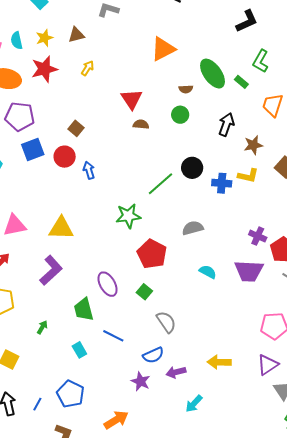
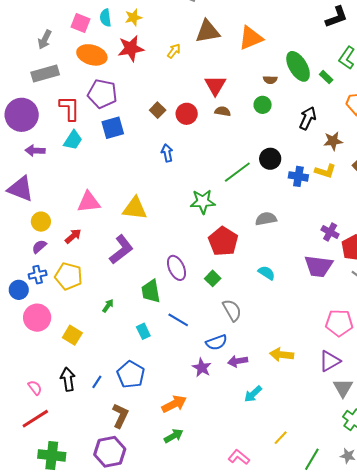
brown triangle: (76, 35) -> (208, 31), moved, size x1.5
red circle: (65, 157) -> (187, 114), moved
cyan semicircle: (208, 272) -> (267, 273), moved

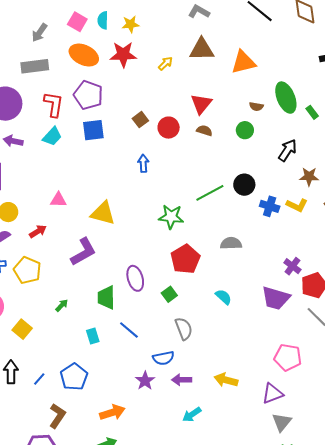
pink triangle: (89, 202) -> (58, 200), size x0.7

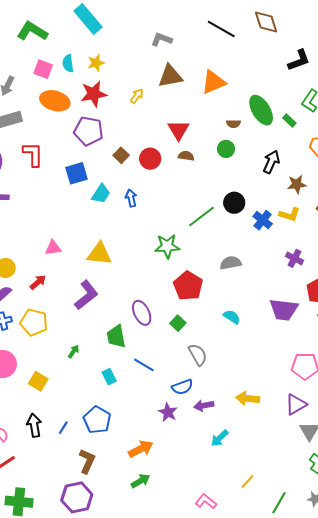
purple pentagon: (88, 95) -> (89, 131), moved
cyan trapezoid: (52, 136) -> (101, 194), moved
blue cross: (270, 206) -> (263, 220), turned 30
purple cross: (292, 266) -> (294, 258), moved

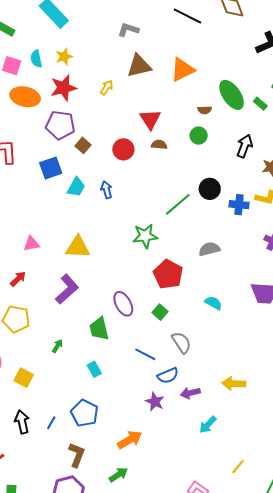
brown square: (121, 155) -> (83, 145), moved
blue cross: (263, 220) -> (239, 205), turned -30
blue line: (144, 365) -> (145, 354), moved
green arrow: (140, 481) -> (118, 475), moved

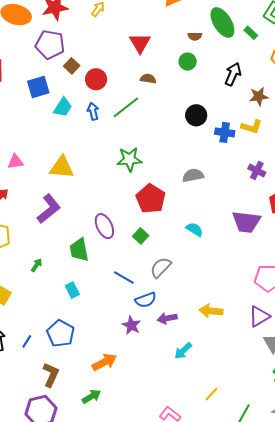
brown semicircle: (159, 145) -> (148, 79), moved
red circle: (123, 149) -> (96, 79), moved
green line: (178, 204) -> (126, 107), moved
gray semicircle: (181, 342) -> (161, 267), turned -105

